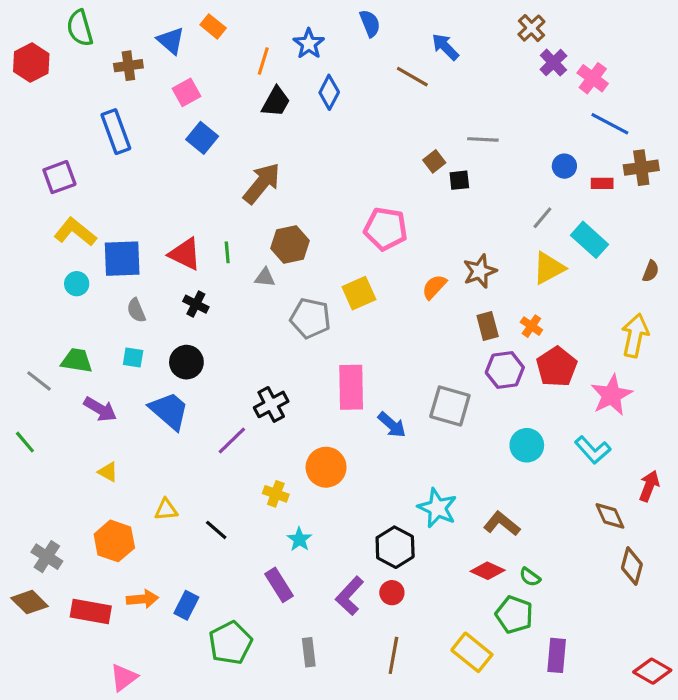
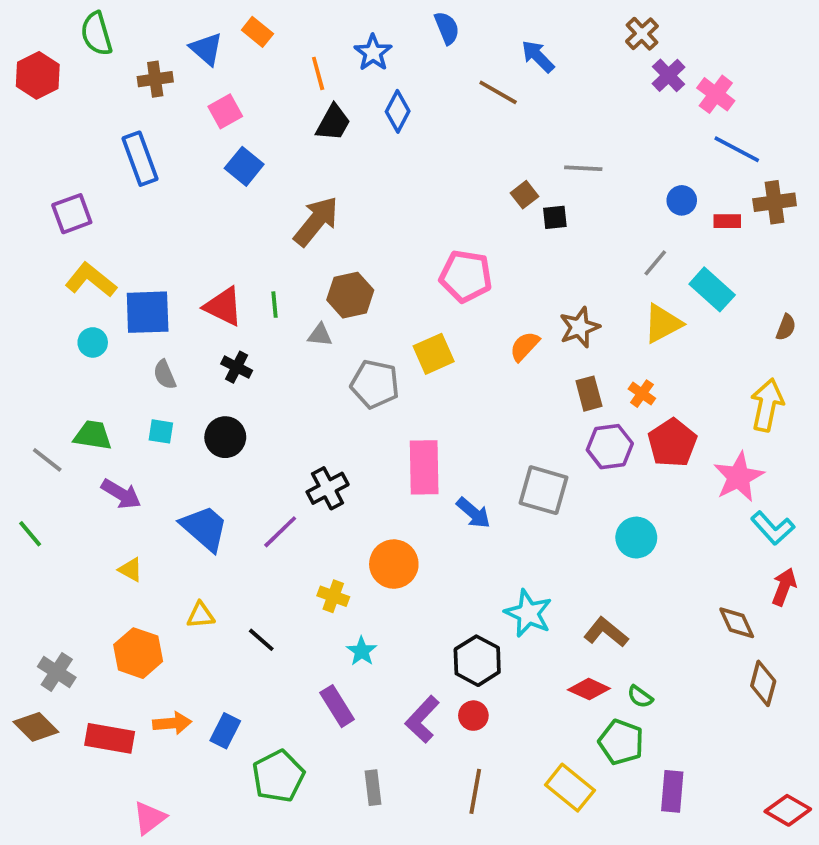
orange line: (263, 61) -> (318, 73), turned -32
blue trapezoid: (169, 411) -> (204, 528), moved
cyan L-shape: (593, 450) -> (773, 528), moved

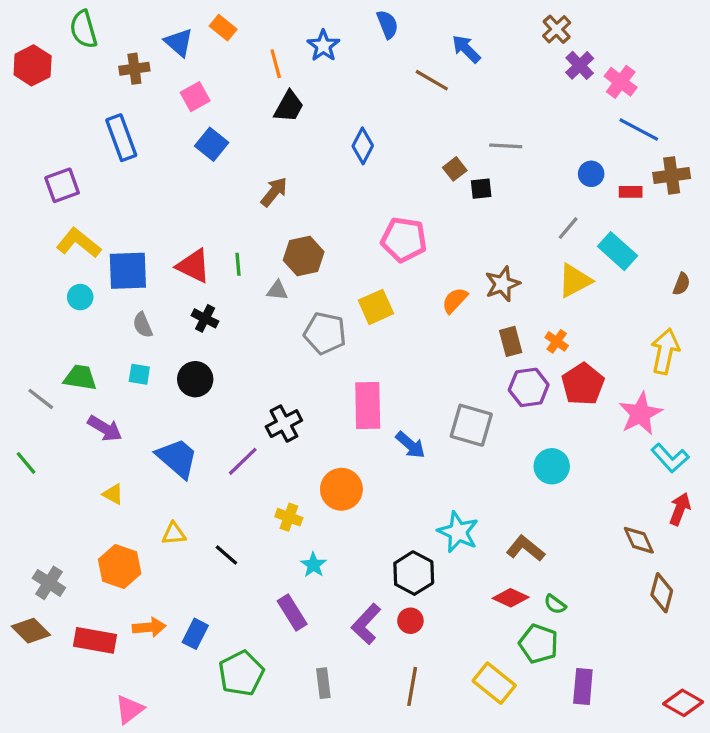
blue diamond: (398, 111) -> (363, 146), moved
brown arrow: (316, 221) -> (274, 192), size x0.7

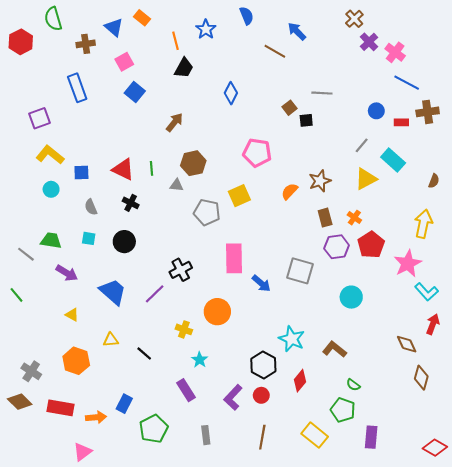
blue square: (128, 271) -> (81, 173), size x0.6
red diamond: (511, 598) -> (300, 381), moved, turned -75
orange arrow: (149, 627) -> (96, 417), moved

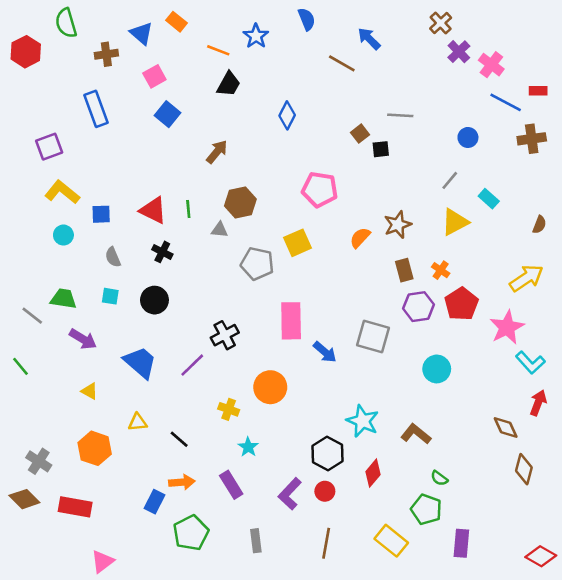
orange line: (176, 41) -> (218, 50), turned -54
red rectangle: (401, 122) -> (538, 91), moved
cyan rectangle: (393, 160) -> (489, 199), size x0.7
yellow arrow: (423, 224) -> (526, 278), turned 44
orange arrow: (96, 417) -> (182, 482), moved

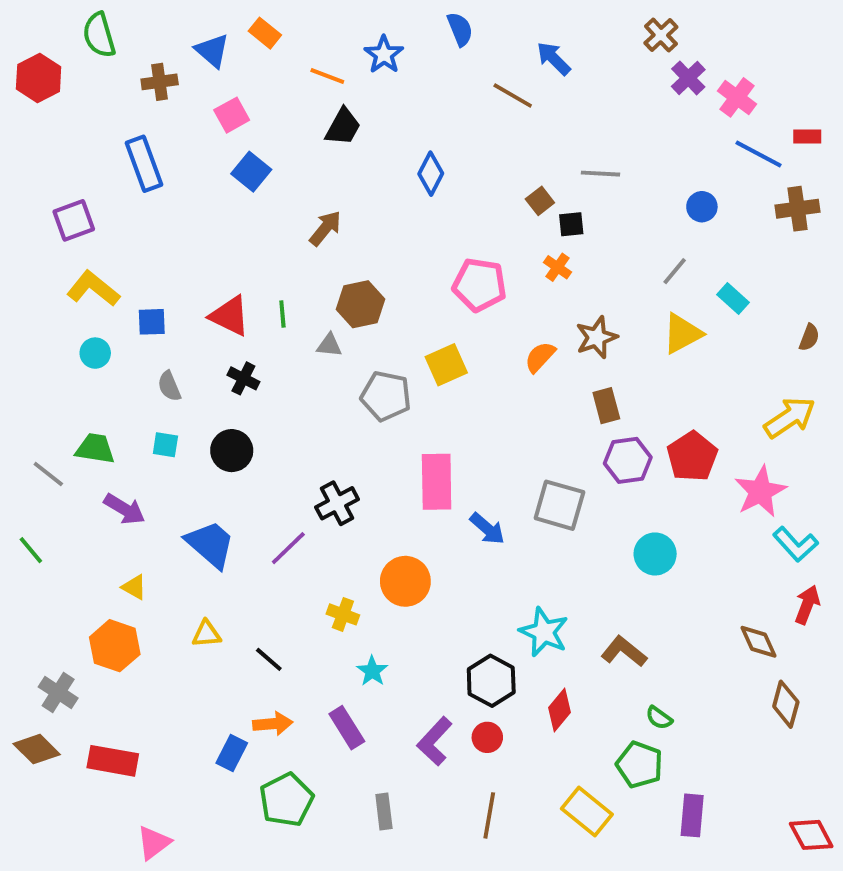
orange cross: (441, 270) -> (558, 267), moved
orange hexagon: (95, 448) -> (115, 646), moved
red diamond: (541, 556) -> (811, 835), turned 32

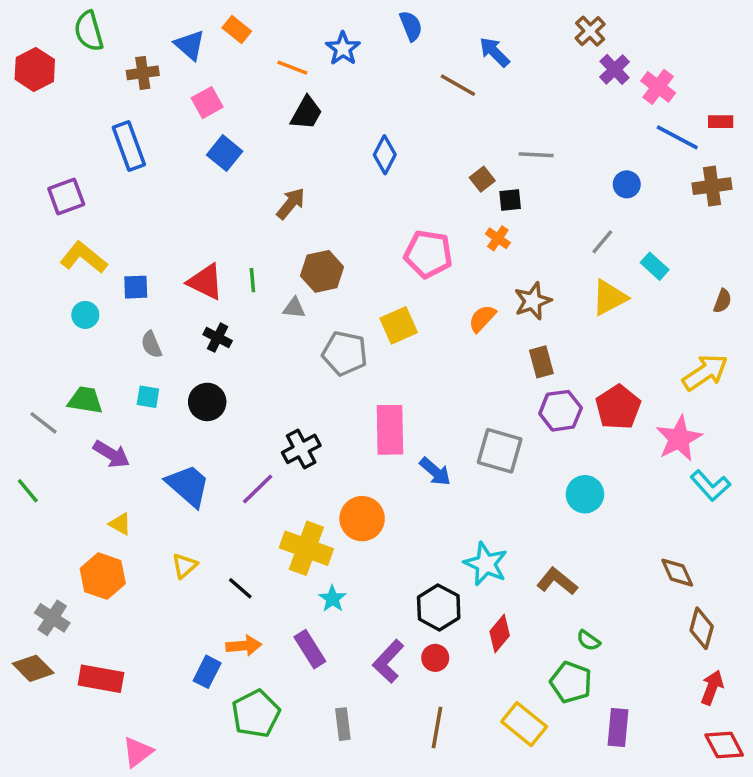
red arrow: (807, 605) -> (712, 687), moved
yellow cross: (343, 614) -> (306, 548), size x1.8
yellow triangle: (206, 634) -> (185, 566), turned -36

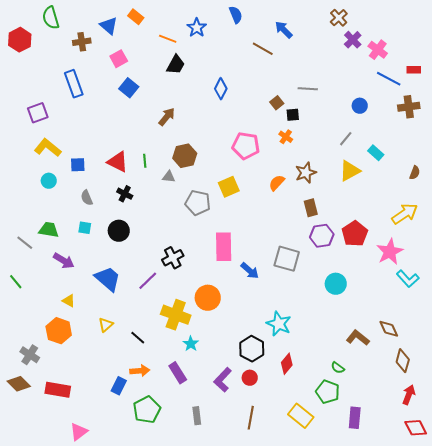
brown L-shape: (557, 581) -> (358, 338), moved

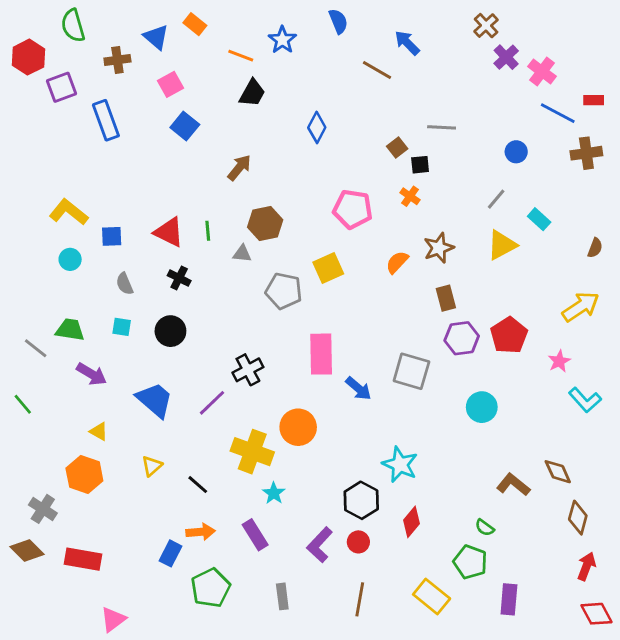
purple square: (38, 113) -> (61, 87), moved
pink star: (390, 252) -> (559, 361), size x0.6

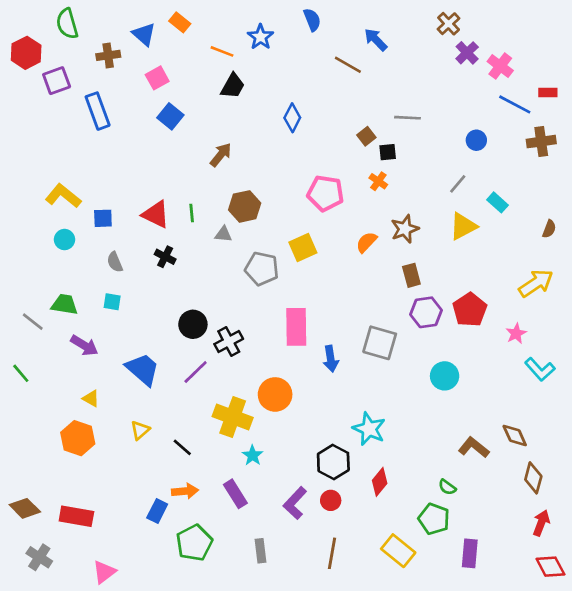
black circle: (170, 331) -> (193, 324), moved
blue arrow: (358, 388) -> (331, 359), turned 40
gray cross: (43, 509) -> (39, 557), moved

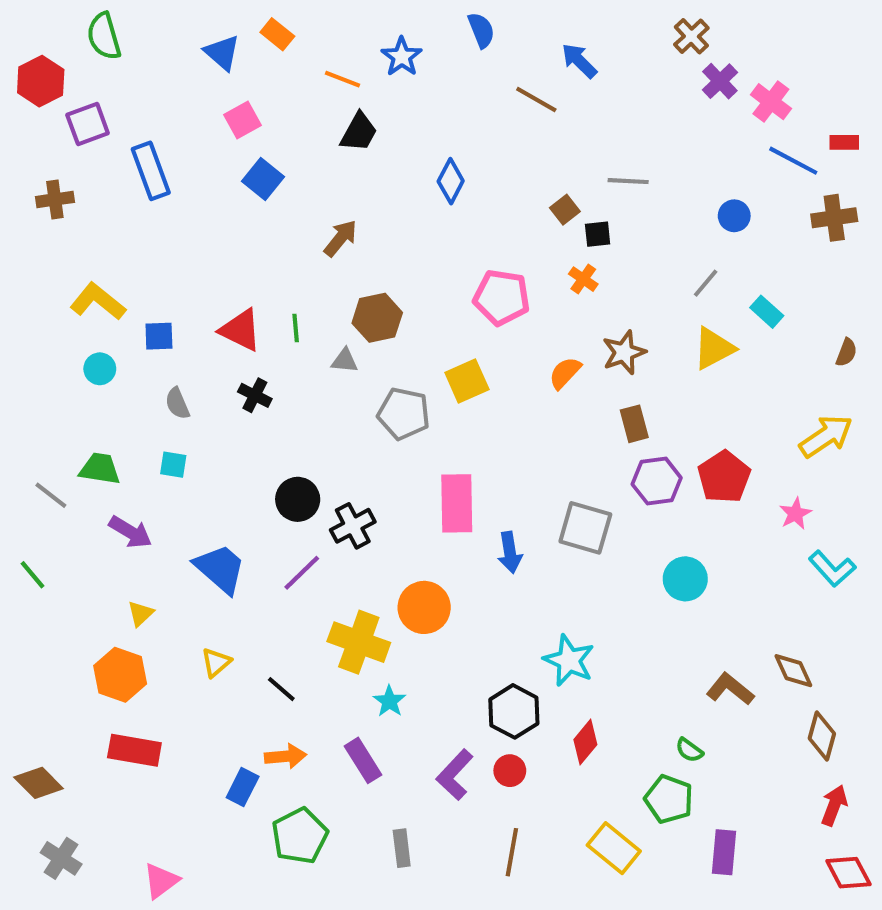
brown cross: (108, 55) -> (55, 199), moved
yellow triangle: (91, 398) -> (141, 614), turned 48
red rectangle: (76, 516) -> (134, 750), moved

